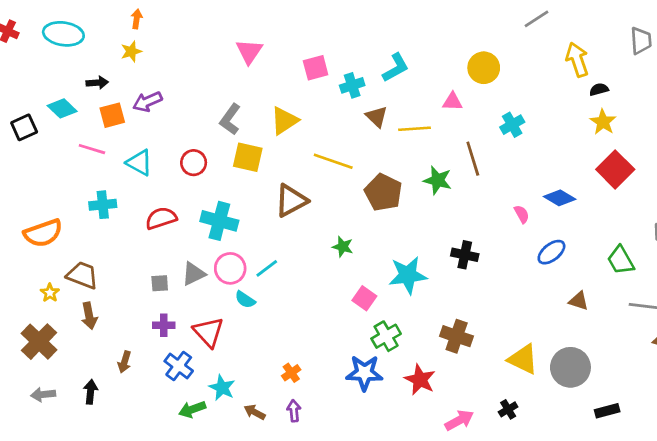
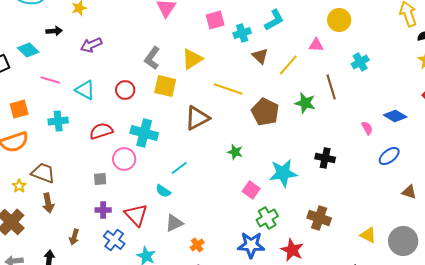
orange square: (112, 115) -> (19, 109), moved
yellow line: (415, 129) -> (288, 65), turned -45
pink circle: (230, 268) -> (124, 159), moved
gray triangle: (194, 274) -> (174, 223), moved
yellow triangle: (523, 359) -> (368, 235), size x0.7

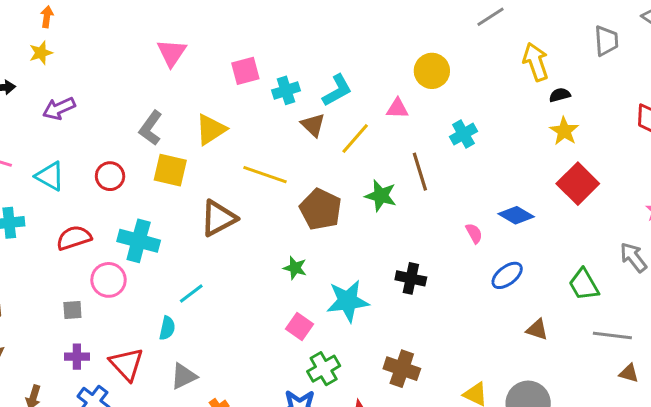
cyan L-shape: (274, 20) -> (337, 90), moved
green star: (235, 152) -> (295, 268), moved
cyan semicircle: (163, 191) -> (167, 328), turned -112

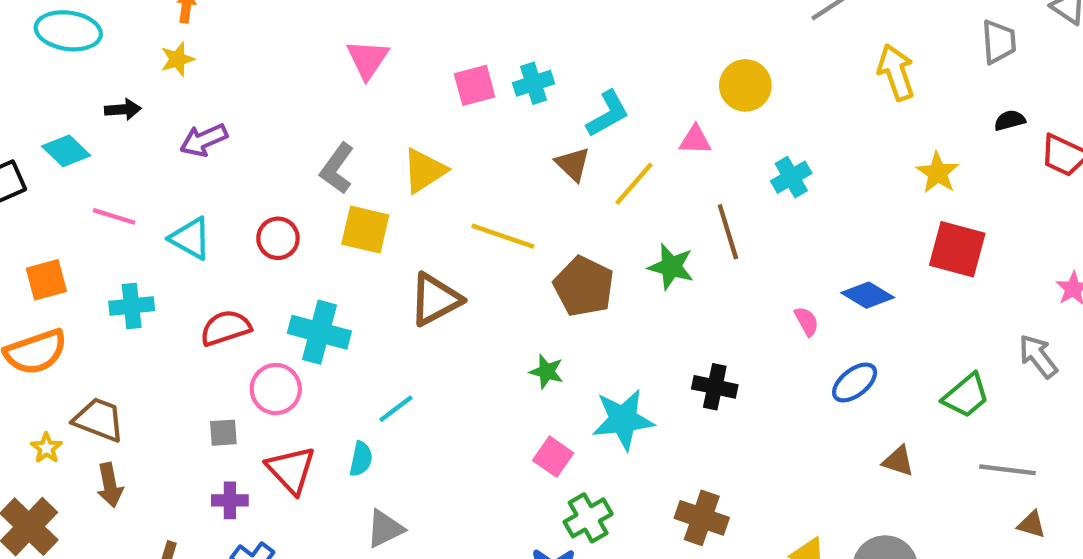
cyan cross: (286, 90) -> (534, 83), moved
black semicircle: (560, 95) -> (1010, 120), moved
red square: (578, 184) -> (957, 249), turned -30
green trapezoid: (584, 284) -> (966, 396), turned -100
red triangle: (127, 364) -> (291, 470), moved

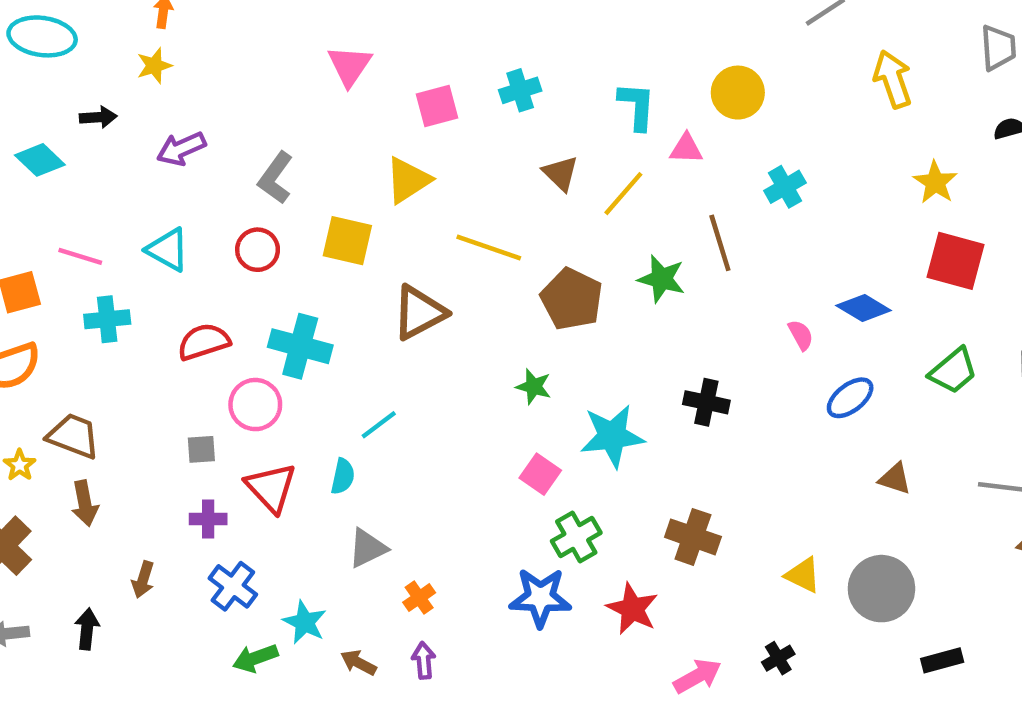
pink square: (475, 85) -> (437, 106), moved
cyan L-shape: (608, 114) -> (637, 106), moved, turned -57
gray L-shape: (337, 168) -> (275, 178), moved
pink line: (114, 216) -> (80, 256), moved
green trapezoid: (966, 396) -> (953, 371), moved

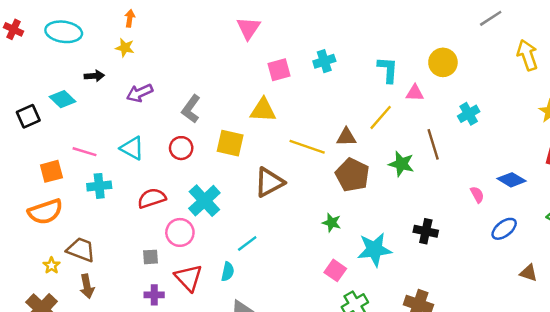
yellow star: (154, 66) -> (125, 48), turned 30
pink triangle: (350, 66) -> (248, 28), moved
brown triangle: (561, 173) -> (346, 137), moved, turned -45
yellow triangle: (408, 180) -> (263, 110), turned 36
cyan cross: (300, 346) -> (204, 201), turned 32

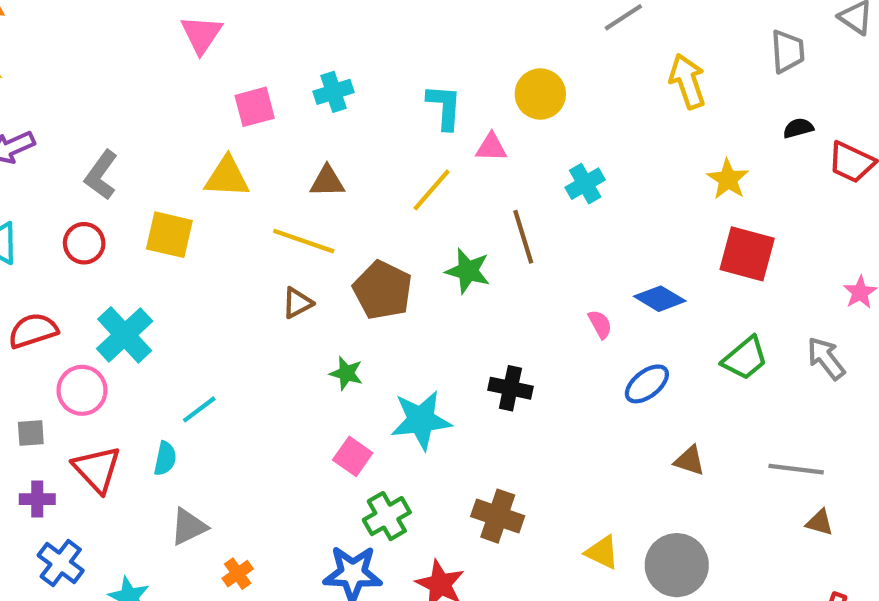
brown triangle: (346, 137) -> (327, 181), moved
brown triangle: (269, 182) -> (297, 303), moved, size x0.6

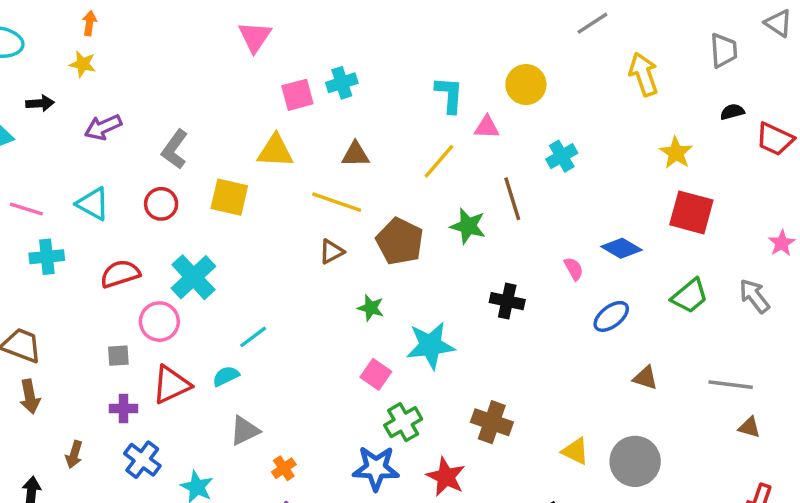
cyan cross: (334, 92) -> (342, 83), moved
black cross: (510, 388) -> (507, 301), moved
cyan semicircle: (165, 459) -> (226, 376), turned -128
red triangle: (97, 469) -> (171, 385), turned 48

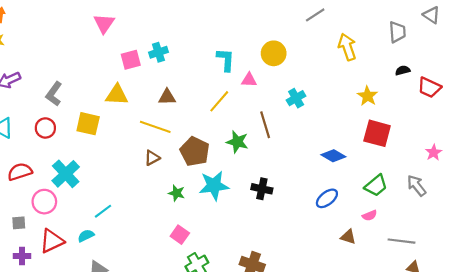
pink semicircle: (574, 269) -> (370, 215), moved, turned 96
cyan star: (430, 345) -> (214, 186), moved

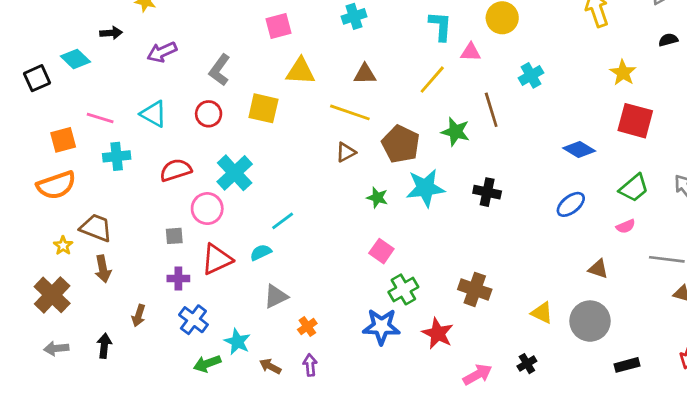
pink square: (131, 60) -> (279, 26), moved
brown triangle: (348, 237) -> (598, 269), moved

